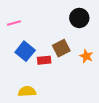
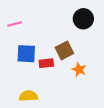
blue square: (25, 51) -> (26, 54), turned -36
orange star: (86, 56) -> (79, 69), moved

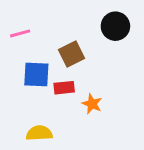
brown square: (64, 50) -> (71, 54), moved
orange star: (79, 69) -> (92, 104), moved

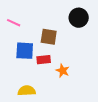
pink line: (20, 33) -> (14, 23), turned 40
brown square: (71, 54) -> (49, 37), turned 36

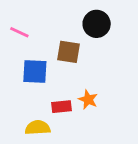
black circle: (79, 18) -> (97, 24), moved
red rectangle: (44, 60) -> (61, 107), moved

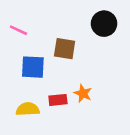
black circle: (97, 24) -> (104, 24), moved
yellow semicircle: (38, 128) -> (28, 109), moved

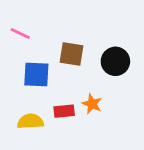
black circle: (104, 24) -> (115, 61), moved

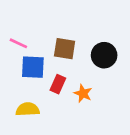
pink line: (20, 33) -> (18, 43), moved
red rectangle: (64, 111) -> (58, 84), moved, turned -60

